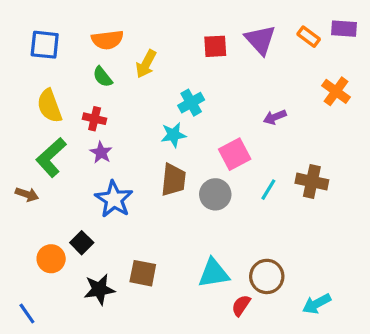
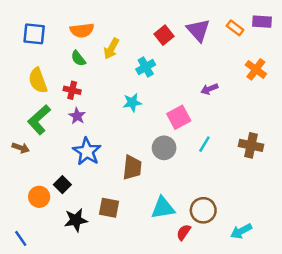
red square: (215, 46) -> (164, 35), turned -36
cyan cross: (191, 103) -> (146, 67), moved
brown trapezoid: (173, 180) -> (132, 167), moved
brown cross: (312, 181) -> (251, 145), moved

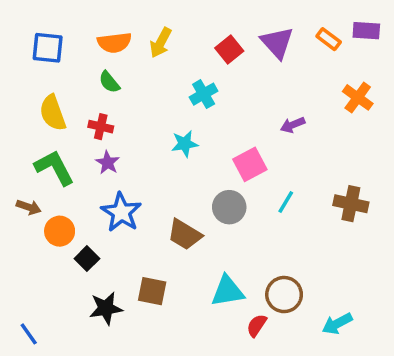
yellow arrow: (111, 49) -> (161, 43), moved
green L-shape: (39, 120) -> (54, 168), turned 104
brown trapezoid: (132, 167) -> (185, 235), turned 115
orange circle: (39, 197) -> (60, 231), moved

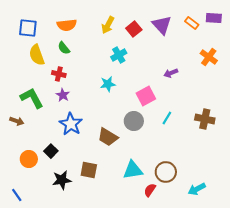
yellow arrow: (161, 43) -> (108, 25), moved
yellow semicircle: (53, 113) -> (37, 55), moved
orange circle: (60, 231) -> (29, 159), moved

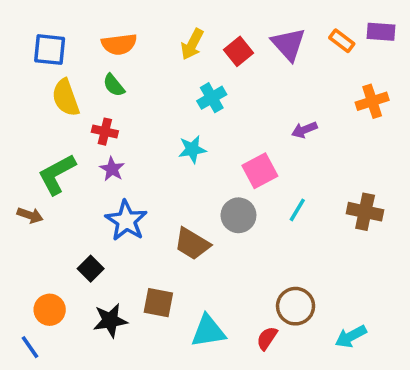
orange cross: (209, 57) -> (372, 101), turned 36
green L-shape: (32, 98) -> (57, 174), turned -90
orange circle: (29, 159) -> (50, 310), moved
cyan triangle: (133, 170) -> (208, 331), moved

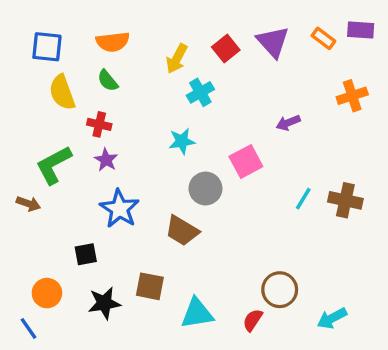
yellow arrow: (192, 44) -> (177, 59), moved
cyan line: (297, 210) -> (303, 199), moved
gray circle: (238, 215) -> (205, 188), moved
black square: (91, 269) -> (86, 254), turned 35

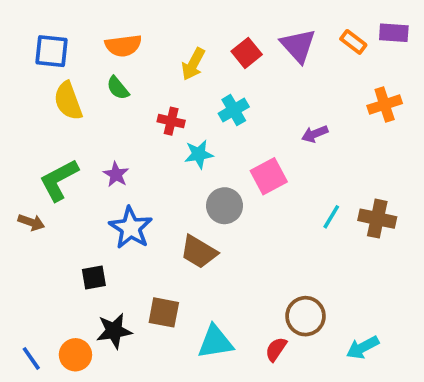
cyan cross: (200, 92) -> (234, 110), moved
red cross: (99, 124) -> (171, 121), moved
orange circle: (47, 293) -> (75, 355), moved

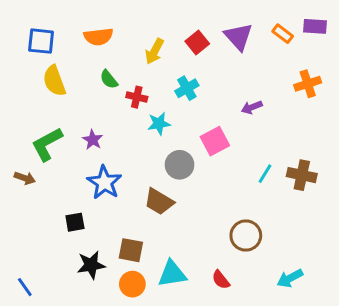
green semicircle: (118, 88) -> (109, 79), moved
brown circle: (305, 316) -> (246, 235), moved
red semicircle: (276, 349) -> (221, 280), turned -72
orange circle: (75, 355) -> (132, 284), moved

